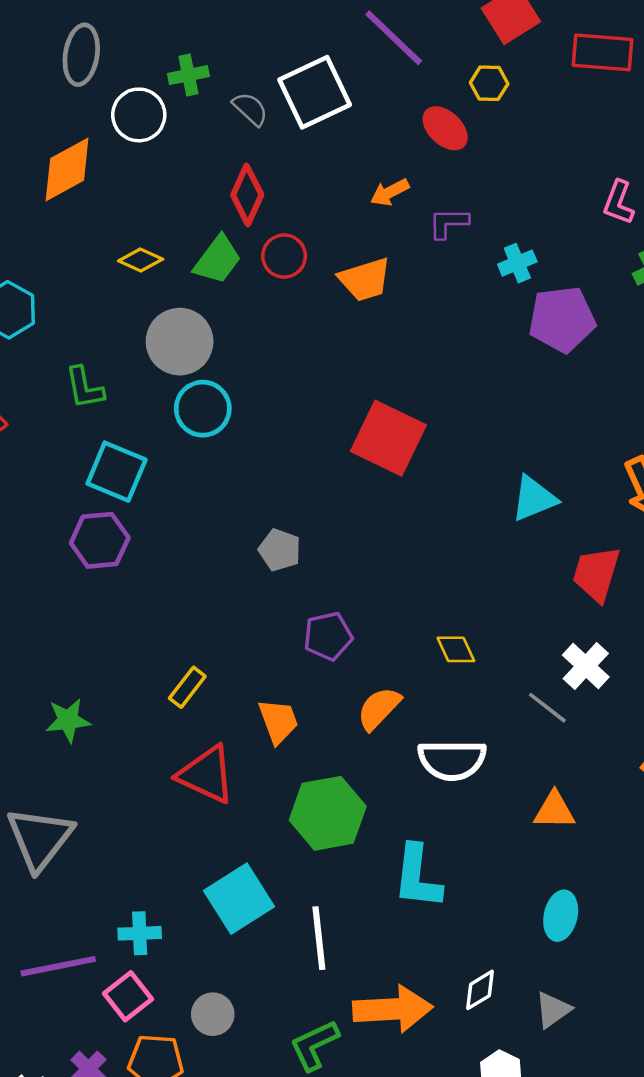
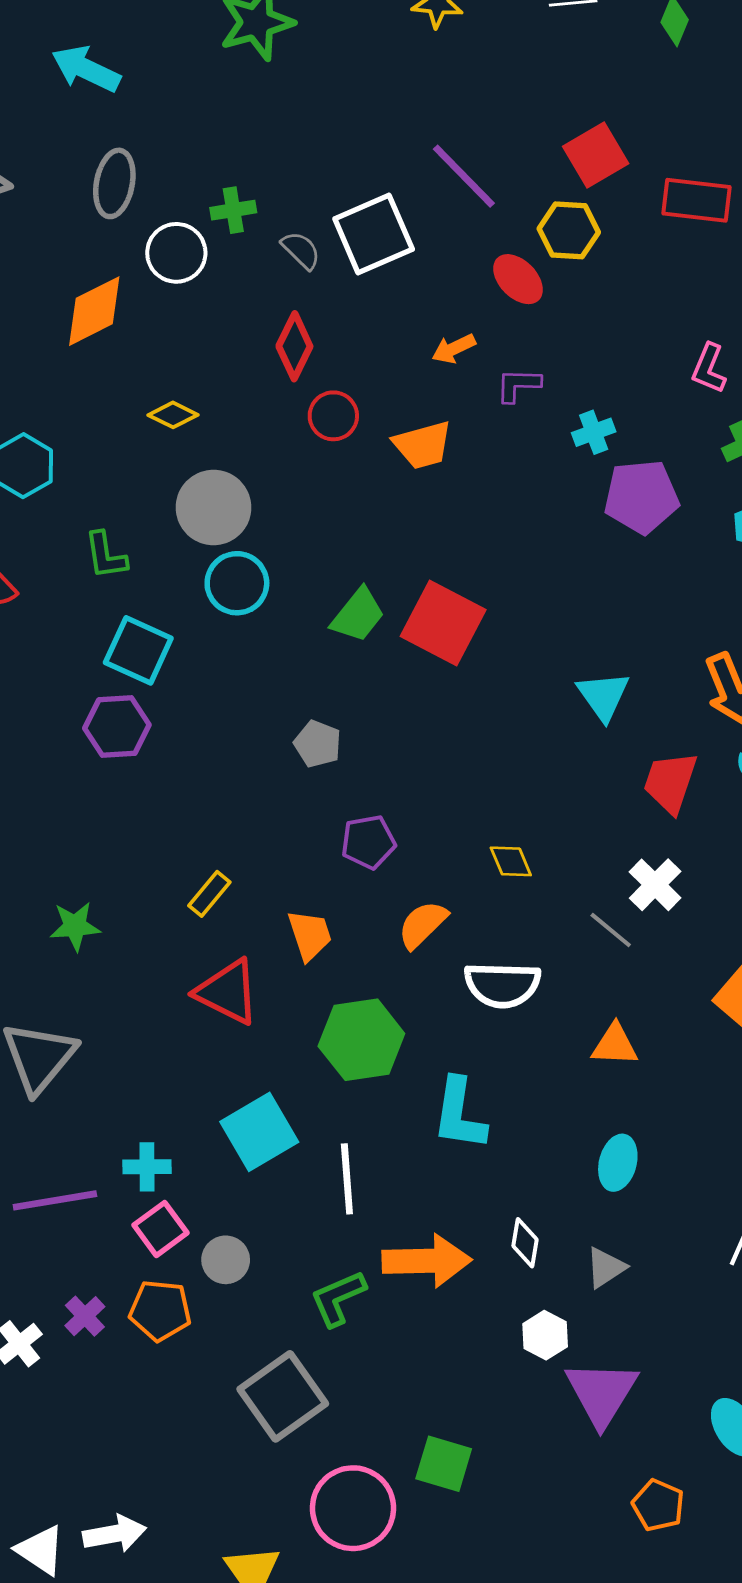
yellow hexagon: (489, 83) -> (569, 230), size x1.4
green trapezoid: (217, 260) -> (358, 615), moved
cyan triangle: (534, 499) -> (603, 696), turned -45
white diamond: (480, 990) -> (525, 1243), turned -51
pink square: (128, 996) -> (160, 1229), moved

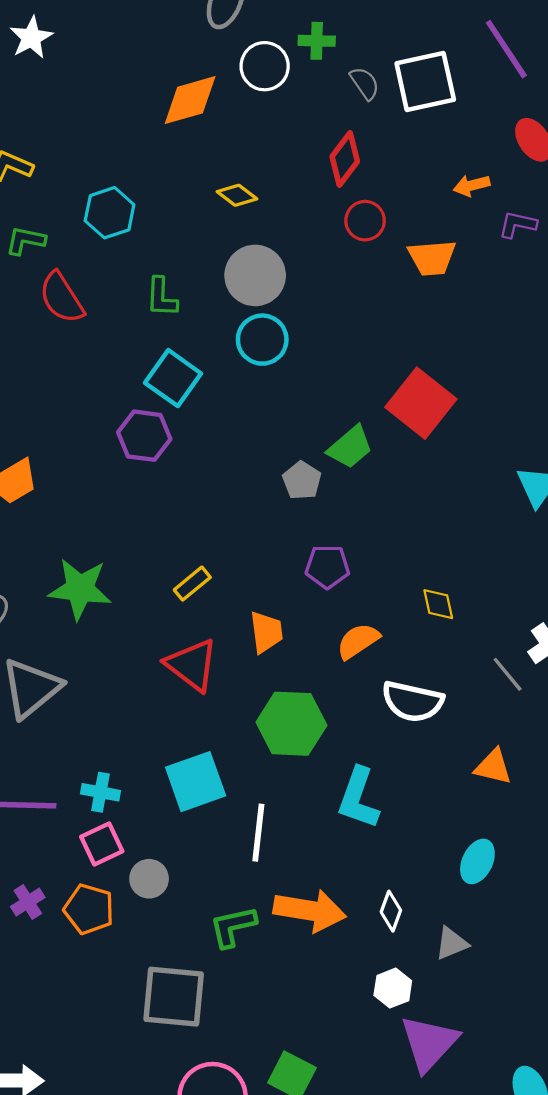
green trapezoid: (358, 615) -> (350, 447), moved
green star: (75, 926) -> (80, 589), size x1.5
gray square: (283, 1396) -> (174, 997), turned 30

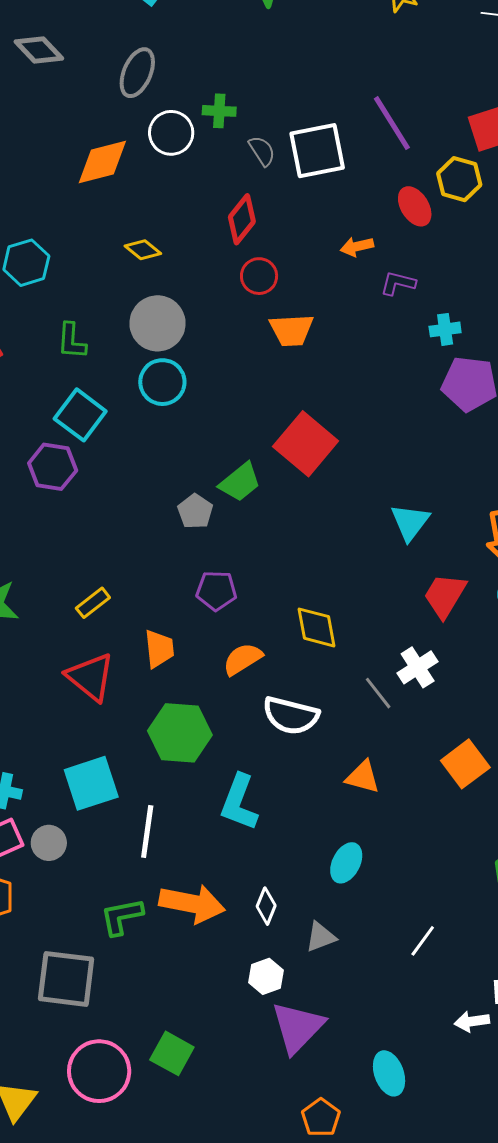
orange trapezoid: (432, 258) -> (291, 330), moved
yellow diamond: (438, 604) -> (317, 627), size x1.4
gray circle: (149, 879) -> (49, 843), moved

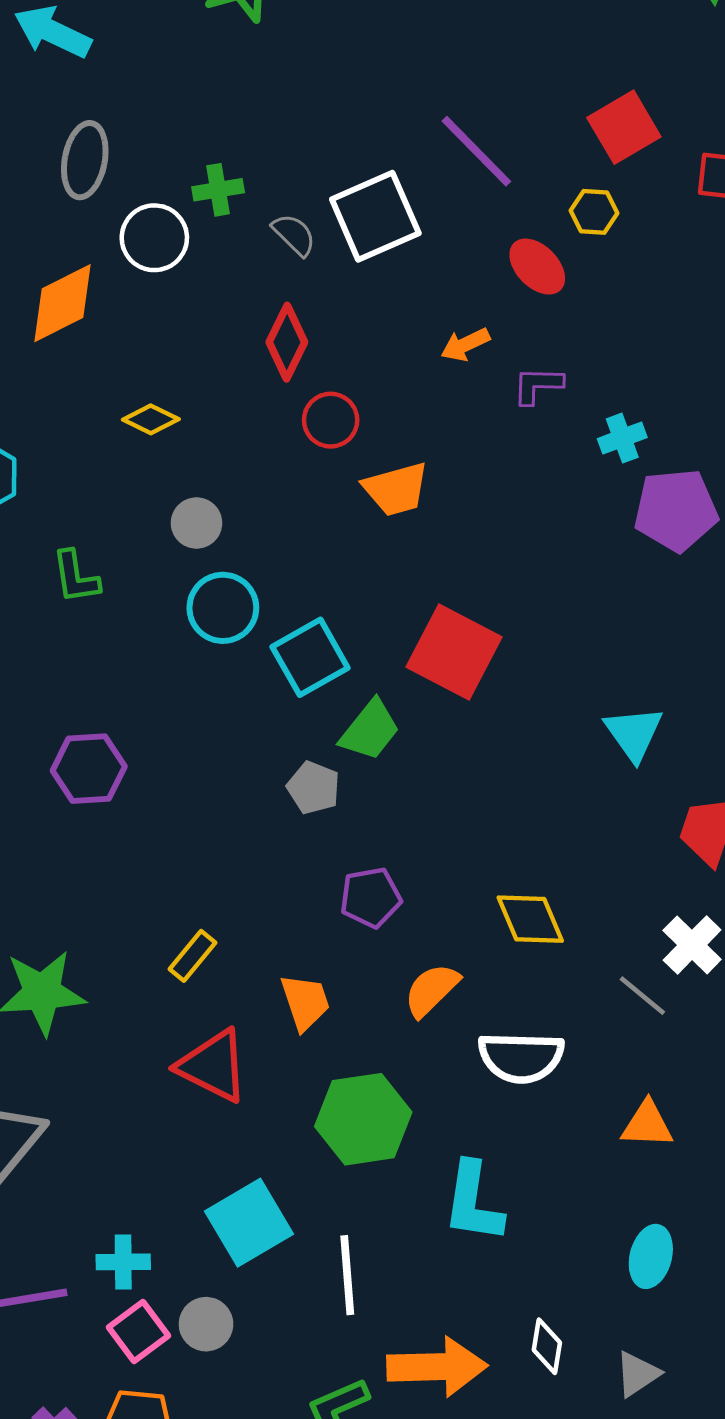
yellow hexagon: (459, 179) -> (594, 212), size x0.7
gray circle: (157, 323) -> (196, 523), size x0.6
cyan square: (80, 415) -> (310, 657), moved, turned 36

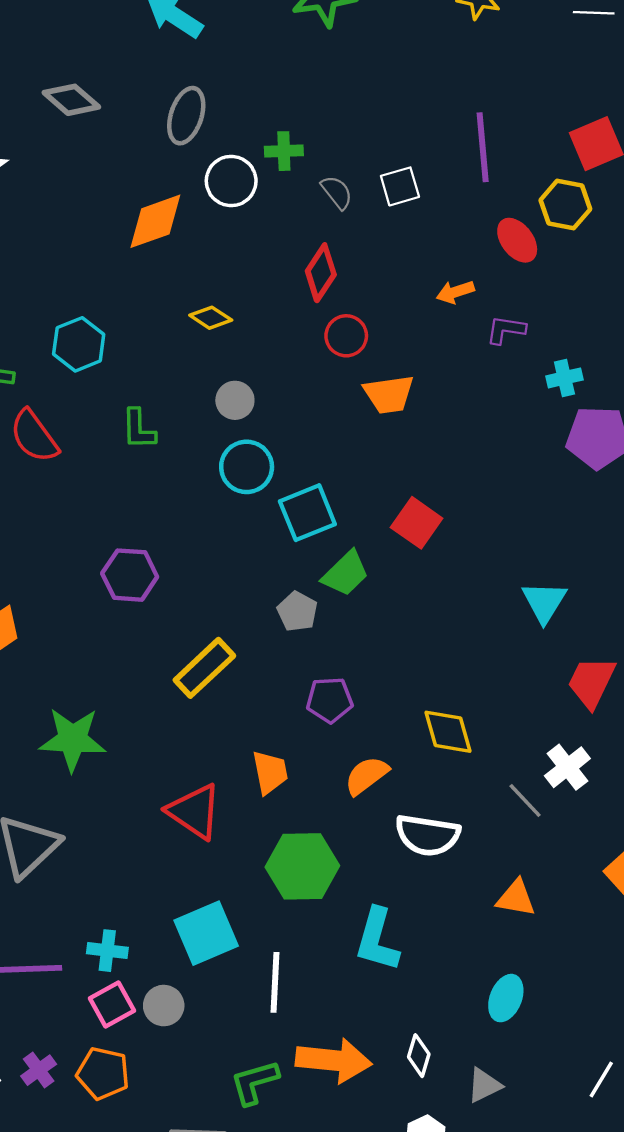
purple line: (476, 151) -> (483, 147), turned 32
yellow hexagon: (594, 212) -> (565, 205), size x1.4
white square: (375, 216) -> (400, 186), size x0.6
red square: (454, 652) -> (417, 523), size x0.7
yellow rectangle: (193, 956) -> (204, 668), moved, size x1.6

